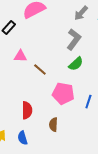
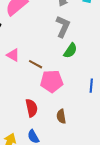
pink triangle: (20, 56) -> (13, 55), turned 40
pink pentagon: (63, 93) -> (52, 81), moved

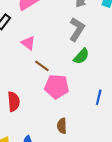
pink triangle: (13, 55) -> (28, 43), moved
red semicircle: (32, 108) -> (14, 102), moved

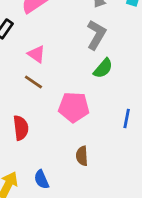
brown line: (42, 66) -> (33, 82), moved

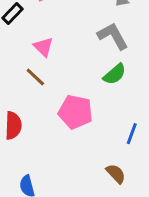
gray L-shape: (96, 35) -> (113, 36), turned -68
brown semicircle: (82, 156) -> (116, 174), moved, turned 132

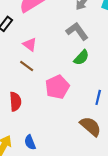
pink pentagon: (75, 112) -> (57, 87), turned -30
brown semicircle: (116, 174) -> (90, 126), size x1.5

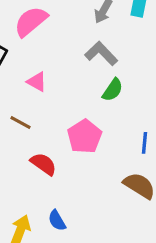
brown line: (27, 66) -> (21, 122), moved
red semicircle: (15, 101) -> (43, 164), moved, turned -42

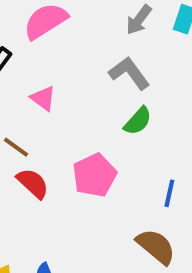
red semicircle: (43, 164) -> (33, 183), moved

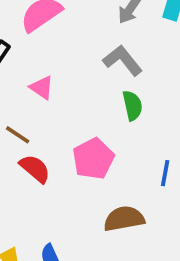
green semicircle: (138, 121) -> (132, 106), turned -52
brown semicircle: (156, 246) -> (124, 219), moved, turned -48

